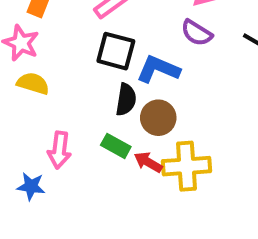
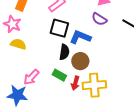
pink arrow: (59, 150) -> (31, 77), turned 36
red arrow: (148, 162) -> (75, 83), turned -104
blue star: (31, 186) -> (17, 95), size x1.5

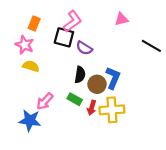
purple semicircle: (99, 19) -> (84, 48), moved
black square: (59, 28) -> (64, 37), moved
blue L-shape: (80, 37) -> (113, 78), moved, turned 90

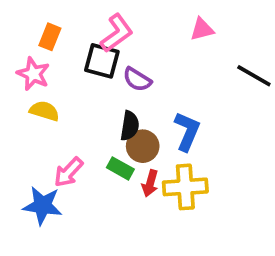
brown circle: (97, 84) -> (143, 146), moved

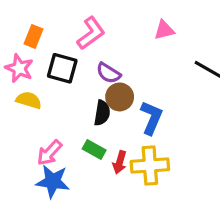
black square: (102, 61) -> (62, 68), moved
brown circle: (143, 146) -> (120, 97), moved
blue star: (43, 205) -> (53, 181), moved

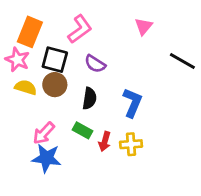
pink triangle: (164, 30) -> (144, 26), turned -36
orange rectangle: (34, 36) -> (30, 32), size x1.5
brown circle: (120, 97) -> (55, 85), moved
yellow cross: (150, 165) -> (131, 144), size x0.7

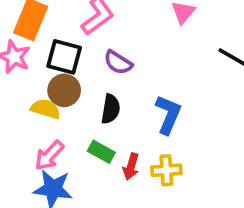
yellow semicircle: (26, 87) -> (46, 109), moved

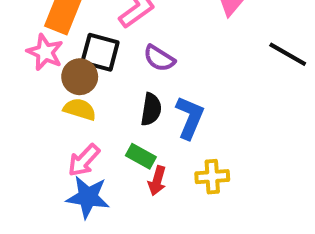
brown circle: (64, 90) -> (80, 77), moved
blue L-shape: (168, 115) -> (190, 117), moved
red arrow: (131, 167) -> (157, 181), moved

